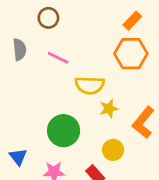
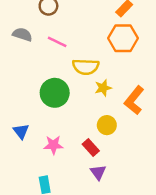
gray semicircle: (20, 50) -> (22, 34), turned -66
green circle: (64, 131) -> (55, 93), moved

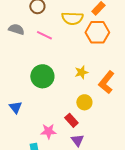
yellow semicircle: (86, 67) -> (72, 18), moved
pink star: (53, 145) -> (48, 131), moved

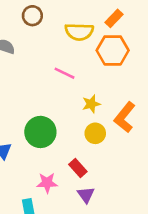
pink line: (44, 35) -> (64, 73), moved
green circle: (42, 76) -> (40, 132), moved
yellow circle: (84, 102) -> (95, 133), moved

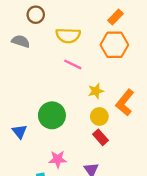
brown circle: (32, 16) -> (36, 15), moved
yellow semicircle: (79, 32) -> (68, 36), moved
red rectangle: (78, 168) -> (100, 137), moved

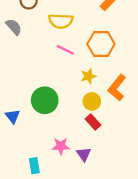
gray semicircle: (21, 41) -> (14, 27), turned 30
orange hexagon: (114, 45) -> (101, 44), moved
pink star: (58, 159) -> (61, 146), moved

